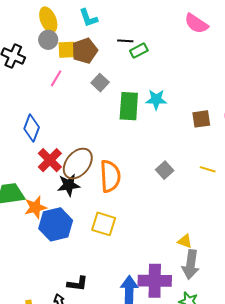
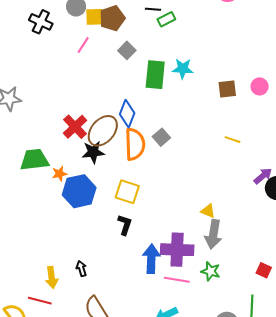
blue diamond: (32, 128) -> (127, 114), moved
gray square: (165, 170) -> (161, 137), moved
orange star: (35, 207) -> (59, 174), size x0.7
black L-shape: (77, 284) -> (125, 225), moved, turned -80

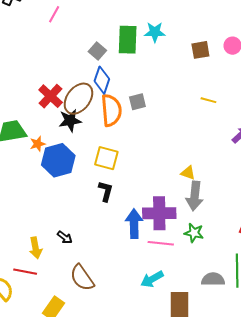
gray square: (127, 50) -> (97, 51), moved
gray square: (161, 137) -> (137, 102), turned 30
black arrow: (81, 269) -> (65, 237), turned 147

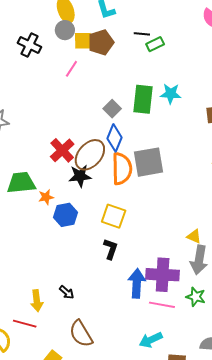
gray square: (137, 102) -> (149, 162), size x1.8
blue hexagon: (58, 160) -> (65, 215), size x0.7

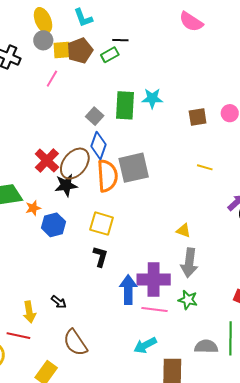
green rectangle: (155, 44) -> (110, 55), moved
yellow triangle: (194, 236) -> (183, 231), moved

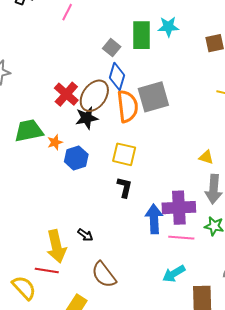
yellow arrow: (29, 312) -> (56, 246), size x1.5

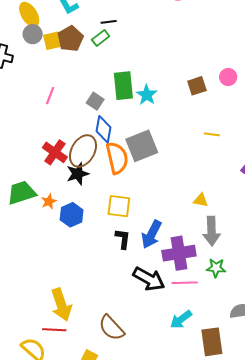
pink line: (67, 12) -> (50, 96), moved
cyan star: (168, 27) -> (147, 95), moved, turned -30
blue arrow: (154, 219) -> (151, 234), moved, turned -144
black arrow: (85, 235) -> (149, 279), moved, size x2.0

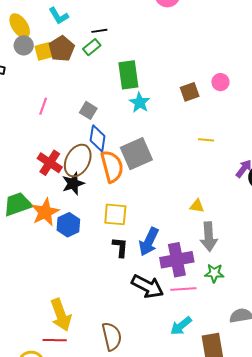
green rectangle: (123, 86) -> (128, 75), moved
orange star: (49, 201) -> (45, 212), size x1.8
brown semicircle: (111, 328) -> (112, 336), turned -148

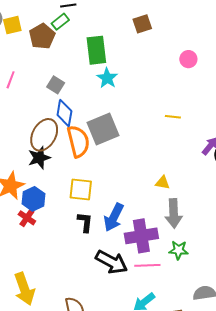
brown pentagon: (62, 49) -> (42, 36), moved
brown square: (190, 92) -> (142, 24), moved
red cross: (50, 163) -> (27, 218), moved, size x0.7

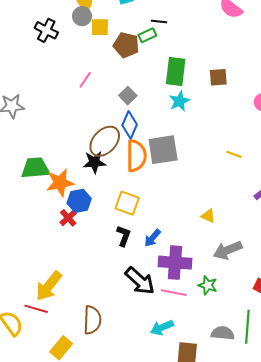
brown square: (142, 24) -> (218, 77), moved
brown pentagon: (42, 36) -> (126, 45), turned 30
gray arrow: (174, 213) -> (228, 250), moved, turned 56
blue arrow: (114, 217) -> (153, 238), size x0.7
yellow arrow: (24, 289) -> (49, 286), turned 44

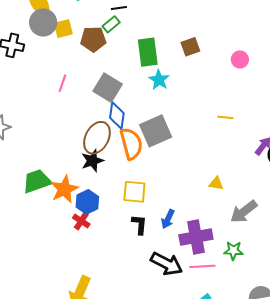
gray circle: (82, 16) -> (43, 22), size x1.4
gray square: (128, 96) -> (108, 88), size x1.6

